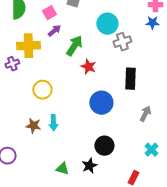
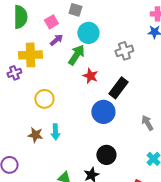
cyan circle: (107, 24) -> (88, 33), moved
black rectangle: (130, 79) -> (118, 88), moved, turned 35
gray arrow: (145, 114) -> (147, 123), turned -56

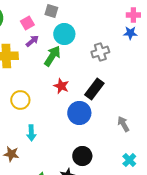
red star: (90, 76) -> (61, 86), moved
brown star: (35, 135) -> (11, 154), moved

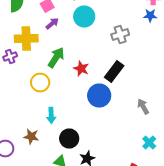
green arrow: (52, 56) -> (56, 58), moved
black circle: (82, 156) -> (69, 138), moved

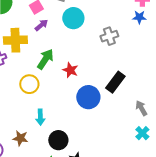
black rectangle: (114, 72) -> (115, 82), moved
gray arrow: (143, 106) -> (141, 108), moved
cyan cross: (149, 142) -> (142, 133), moved

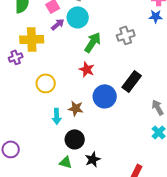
cyan circle: (73, 18) -> (78, 17), moved
green arrow: (45, 59) -> (93, 42), moved
brown star: (20, 138) -> (76, 108), moved

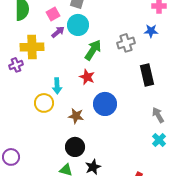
blue star: (156, 16) -> (151, 31), moved
black rectangle: (132, 81) -> (147, 75), moved, turned -50
yellow circle: (46, 83) -> (44, 103), moved
cyan arrow: (57, 116) -> (57, 86), moved

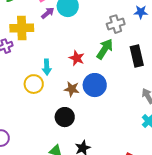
green arrow: (93, 50) -> (105, 49), moved
brown star: (76, 116) -> (72, 89), moved
black circle: (75, 147) -> (65, 117), moved

